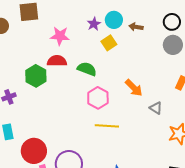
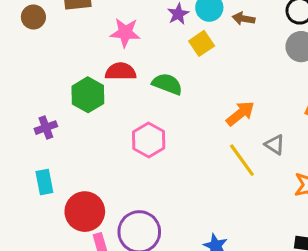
orange arrow: (134, 88) -> (240, 114), turned -84
pink hexagon: (98, 98) -> (149, 140), moved
yellow line: (107, 126) -> (242, 160), moved, turned 50

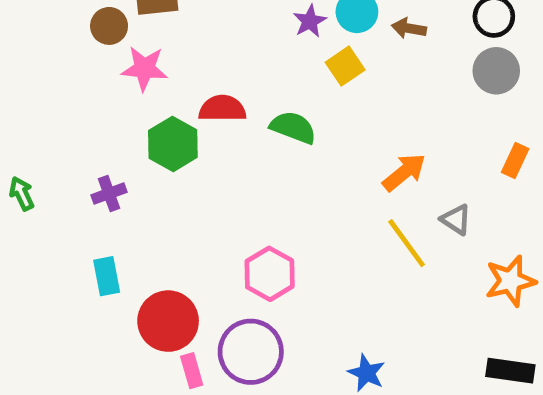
brown circle: (33, 17) -> (109, 26), moved
pink star: (125, 33) -> (144, 68), moved
pink hexagon: (149, 140) -> (270, 274), moved

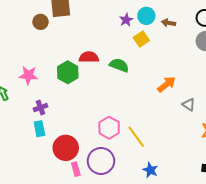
pink star: (144, 68) -> (28, 75), moved
purple cross: (109, 194) -> (41, 108), moved
yellow line: (407, 243) -> (136, 137), moved

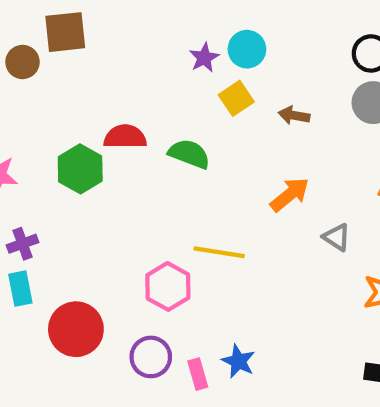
brown arrow: (169, 23) -> (294, 115), moved
yellow line: (136, 137) -> (219, 252), moved, turned -45
purple circle: (101, 161) -> (151, 357), size x0.7
pink rectangle: (76, 169) -> (198, 374), moved
blue star: (150, 170) -> (238, 361), moved

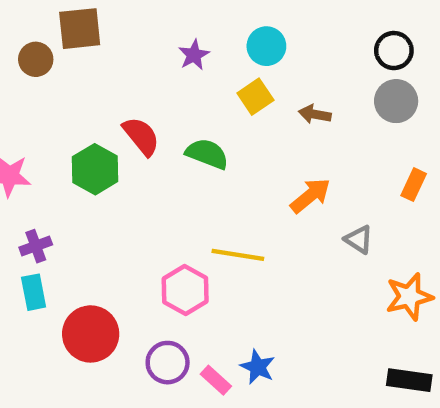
purple star: (204, 58) -> (194, 55), moved
red semicircle: (125, 137) -> (141, 136), turned 51
pink rectangle: (198, 374) -> (216, 380), turned -32

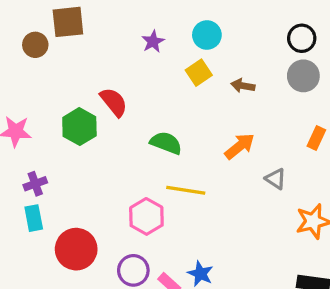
green semicircle: (207, 154) -> (166, 143), moved

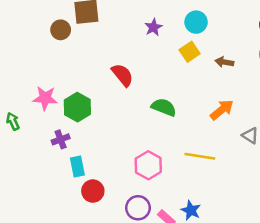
green hexagon: (79, 127) -> (77, 107), moved
yellow line: (186, 190) -> (200, 156), moved
cyan rectangle: (34, 218) -> (77, 167), moved
red circle: (76, 249) -> (93, 191), size x0.7

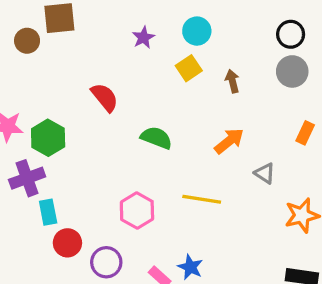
brown arrow: (224, 62) -> (232, 81), turned 66
purple cross: (61, 139) -> (27, 178), size x1.5
purple circle: (138, 208) -> (106, 262), moved

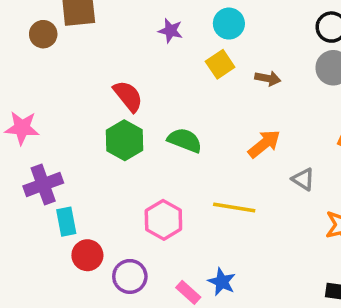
purple star: (143, 37) -> (171, 31), turned -30
brown arrow: (232, 81) -> (268, 78), turned 115
green hexagon: (48, 138) -> (125, 140), moved

